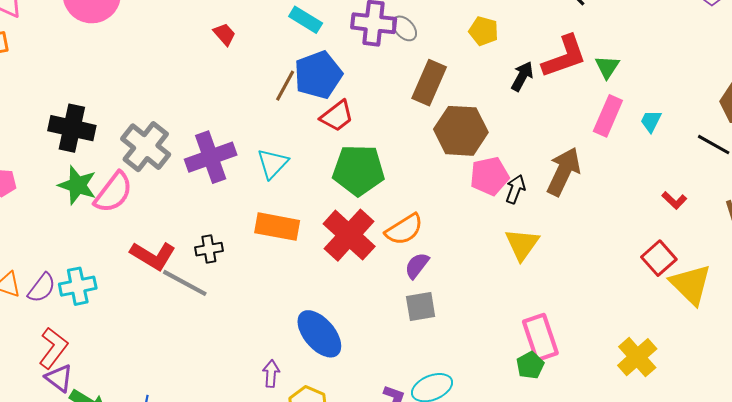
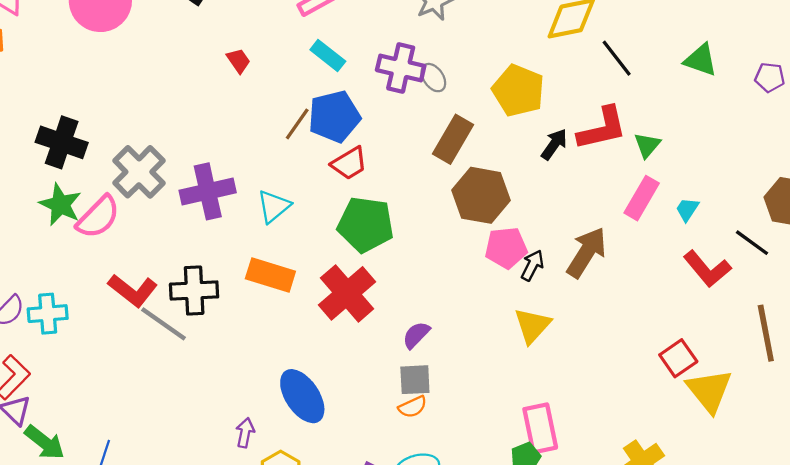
yellow pentagon: (483, 31) -> (518, 91), size x1.6
red L-shape: (674, 200) -> (707, 269), moved, size x1.8
orange semicircle: (404, 229) -> (413, 407), moved, size x0.7
black cross: (209, 249) -> (194, 290), size x1.6

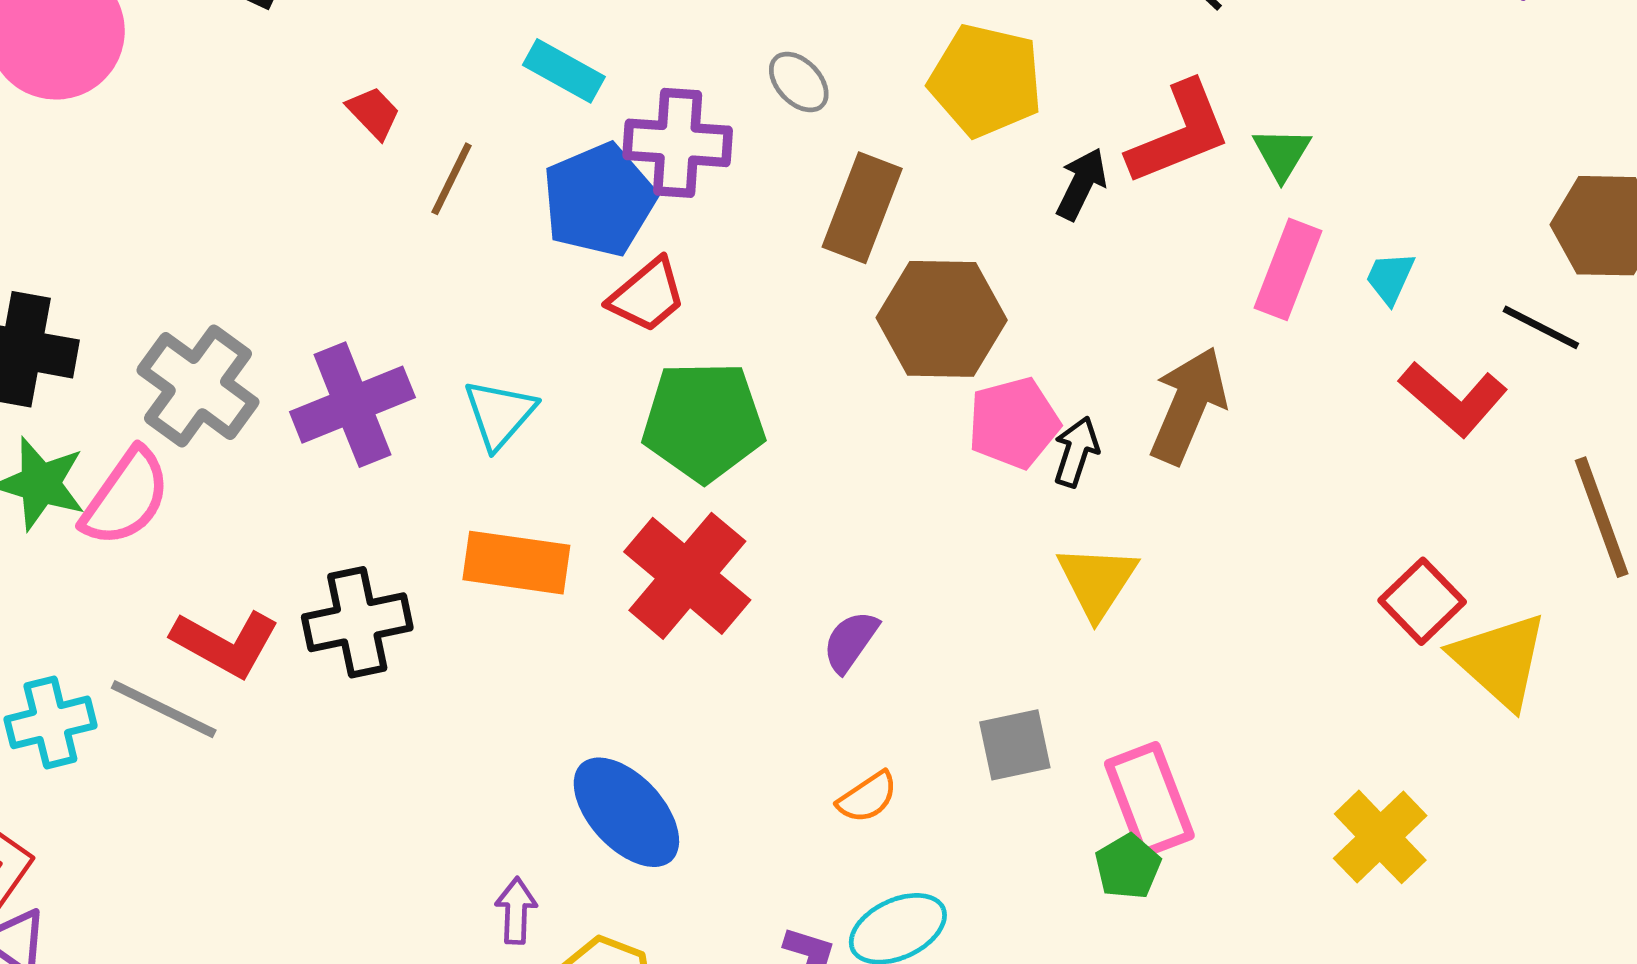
purple cross: (401, 68) -> (678, 143), moved
brown line: (297, 124) -> (452, 179), moved
gray line: (164, 324) -> (164, 709), moved
gray square: (415, 380) -> (1015, 745), moved

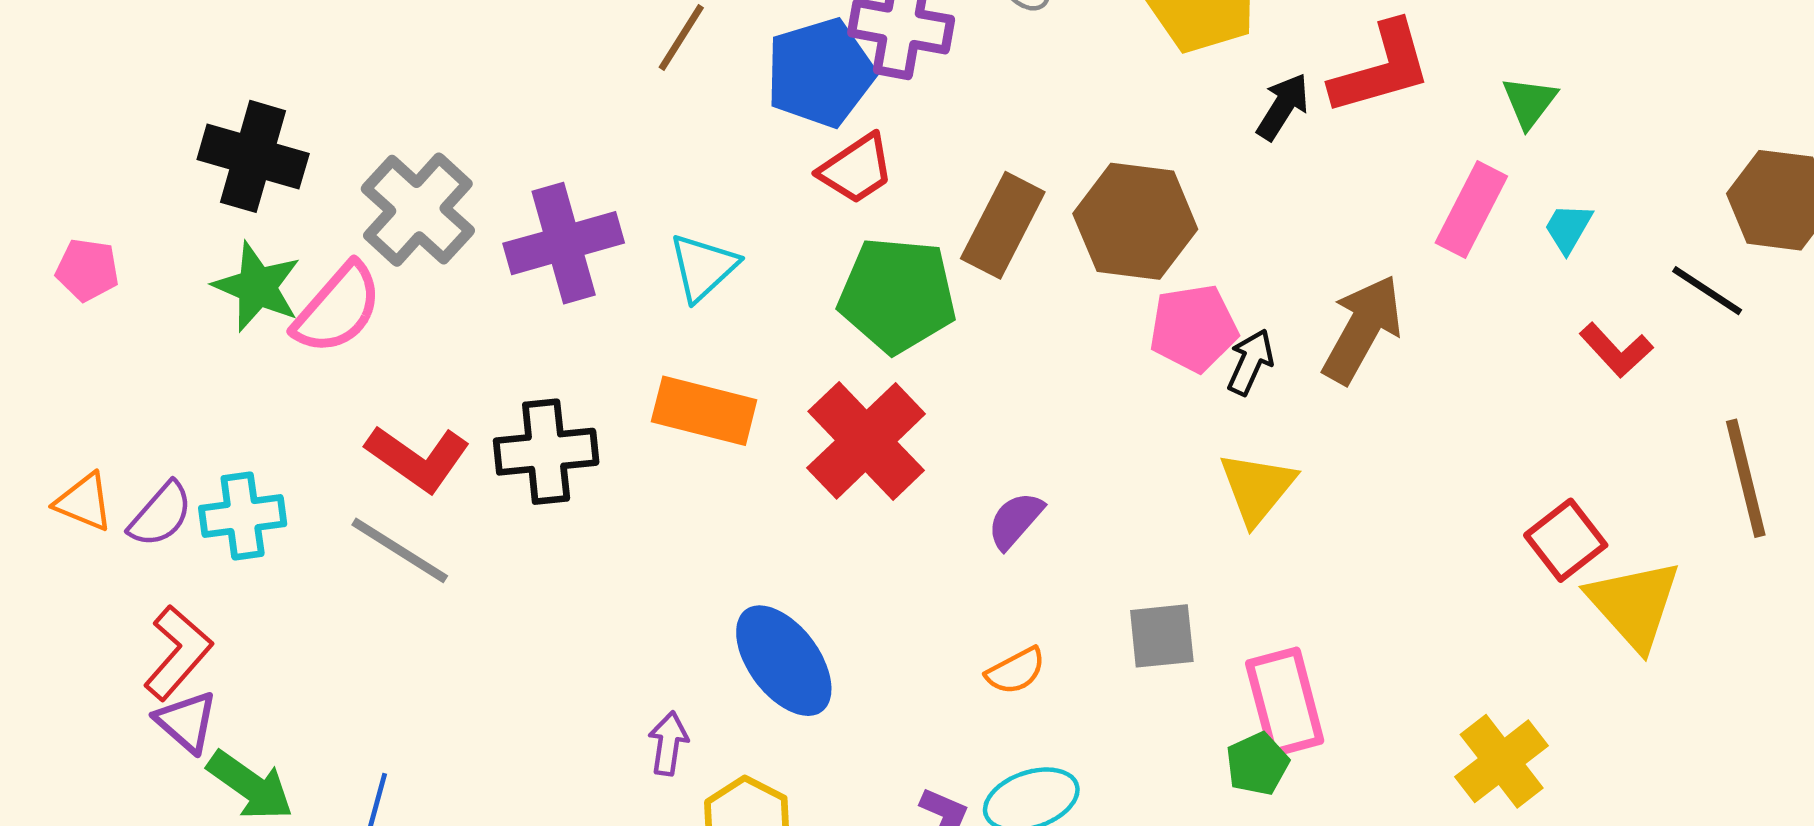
green triangle: (1282, 154) -> (1529, 102), moved
brown rectangle: (862, 208) -> (1003, 225), moved
red L-shape: (1453, 399) -> (1616, 350), size x0.7
gray line: (164, 709) -> (400, 550), moved

